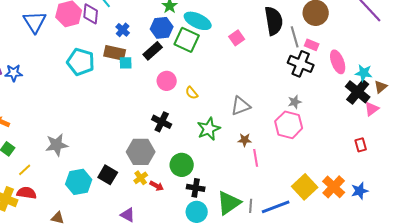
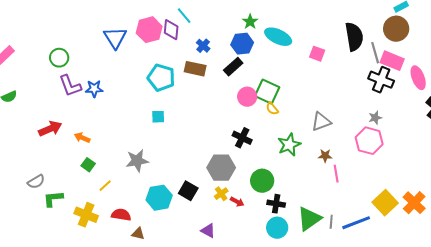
pink square: (237, 38) -> (317, 54), turned -35
green square: (187, 40) -> (267, 92), moved
pink rectangle: (312, 45) -> (392, 61), size x1.6
cyan square: (126, 63) -> (158, 117), moved
red semicircle: (27, 193) -> (121, 215), moved

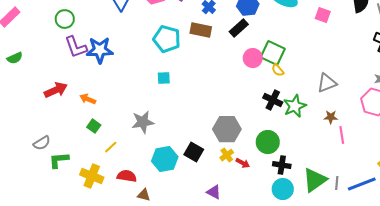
blue star: (94, 89) -> (100, 50), size x1.5
black cross: (242, 138) -> (273, 100), moved

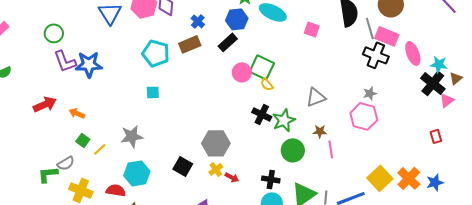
brown rectangle: (201, 30) -> (190, 44), turned -35
green circle: (268, 142) -> (293, 150), moved
gray semicircle: (42, 143) -> (66, 163), moved
yellow line: (111, 147) -> (100, 149), moved
cyan hexagon: (165, 159) -> (137, 173), moved

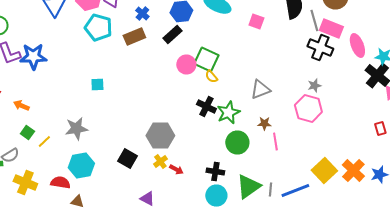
cyan pentagon: (156, 53) -> (98, 28), moved

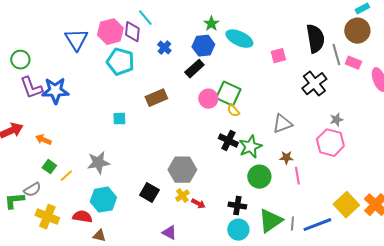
pink square: (256, 22) -> (278, 56), turned -35
pink rectangle: (331, 28) -> (353, 63), size x0.7
brown rectangle: (134, 36) -> (156, 98), moved
black cross: (320, 48) -> (314, 84), moved, turned 30

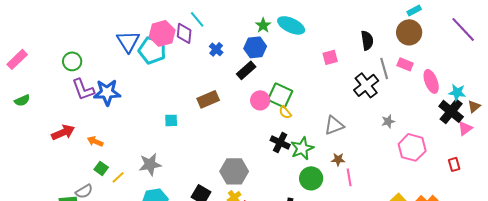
cyan ellipse: (239, 39) -> (291, 25), moved
black semicircle: (315, 39) -> (367, 40), size x0.7
gray line: (336, 55) -> (384, 68), moved
cyan pentagon: (120, 62) -> (152, 50), moved
pink hexagon: (330, 143) -> (412, 147), moved

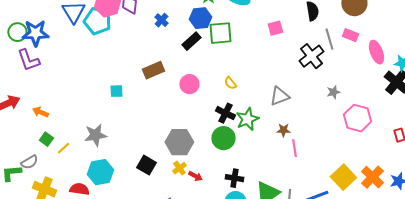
blue star: (107, 92) -> (35, 33), moved
green square: (280, 95) -> (220, 33), moved, turned -30
pink circle: (260, 100) -> (189, 84), moved
green circle: (311, 178) -> (223, 138), moved

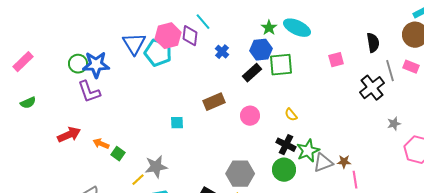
gray triangle: (279, 96) -> (323, 163), moved
green square: (46, 139) -> (118, 154), moved
yellow line: (63, 148) -> (138, 180), moved

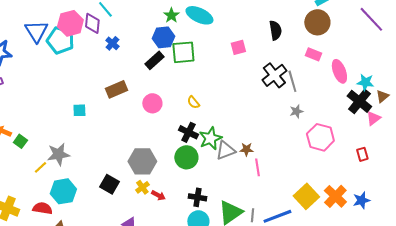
blue cross: (222, 52) -> (112, 43), moved
gray line: (390, 71) -> (292, 81), moved

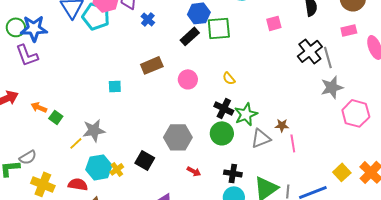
pink rectangle: (313, 54) -> (349, 30), turned -35
gray star: (296, 111) -> (332, 87), size x1.6
gray triangle: (225, 150) -> (261, 138), moved
yellow cross: (142, 187) -> (117, 169), moved
yellow square: (306, 196) -> (342, 172), size x0.7

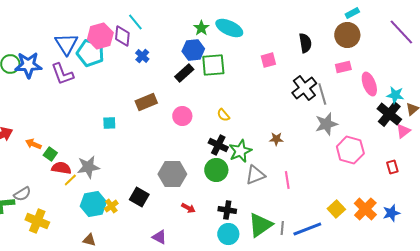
purple L-shape: (27, 55) -> (62, 74), moved
brown star: (282, 125) -> (276, 139), moved
red semicircle: (78, 184) -> (61, 168), moved

